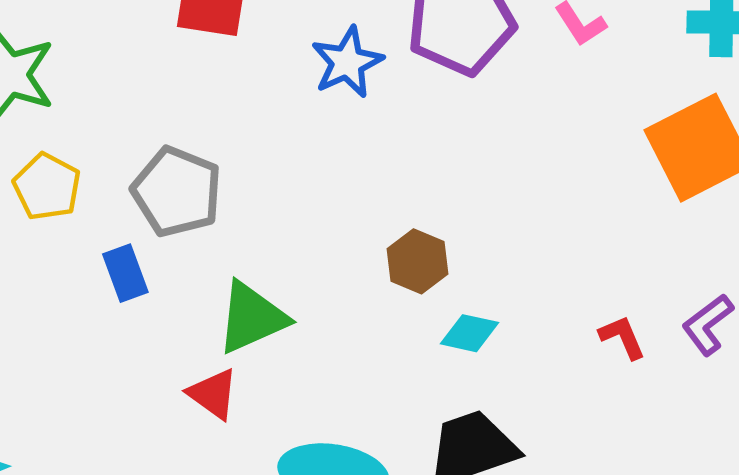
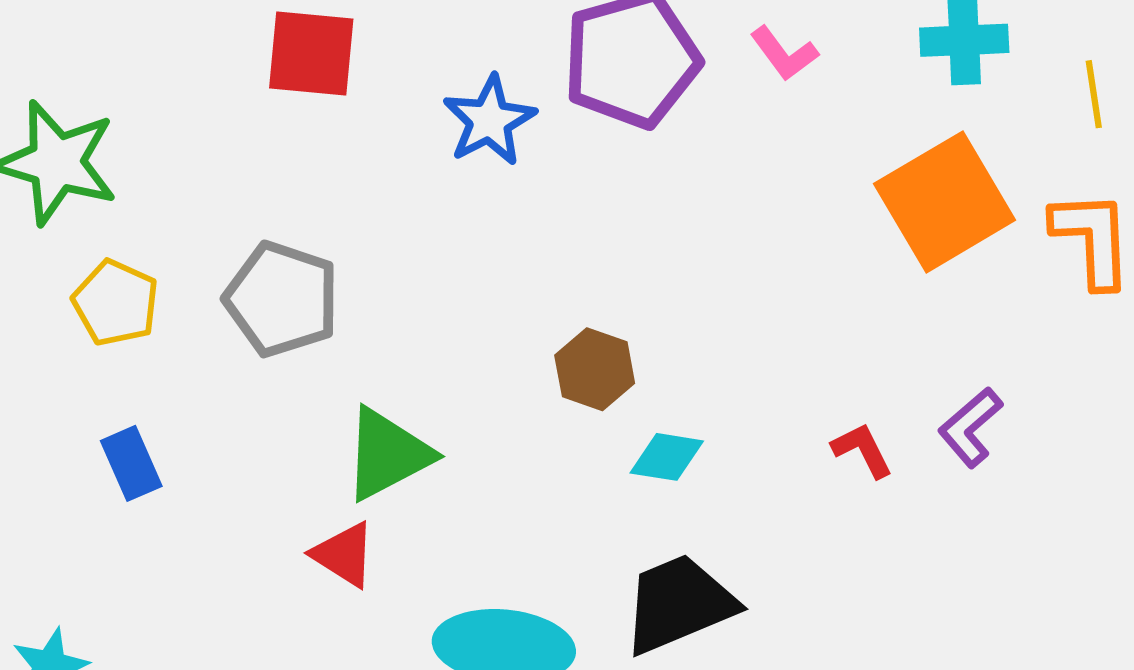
blue rectangle: (125, 273) -> (131, 463), moved

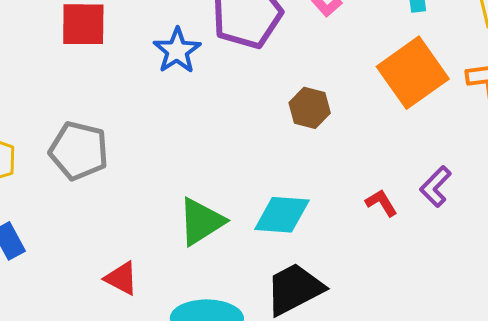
brown hexagon: (595, 369) -> (310, 108), moved
green triangle: (387, 454) -> (201, 222), moved
cyan diamond: (667, 457) -> (282, 215), size x1.5

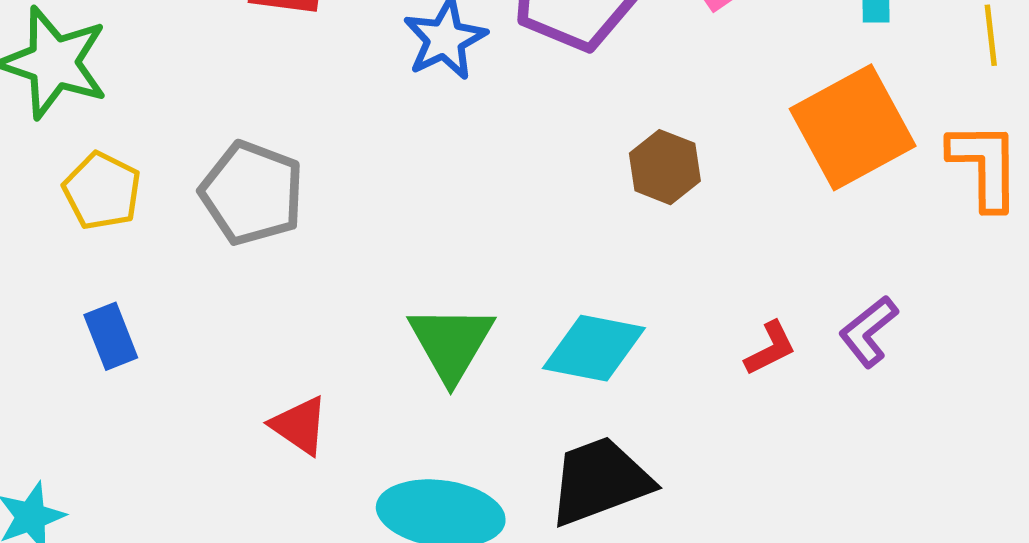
red L-shape: (381, 203) -> (770, 348), turned 88
green triangle: (201, 222) -> (451, 343), turned -34

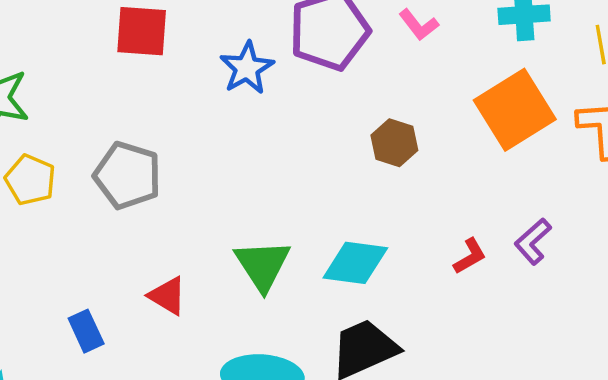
blue rectangle: (111, 336) -> (86, 331), moved
red triangle: (300, 425) -> (167, 296), moved

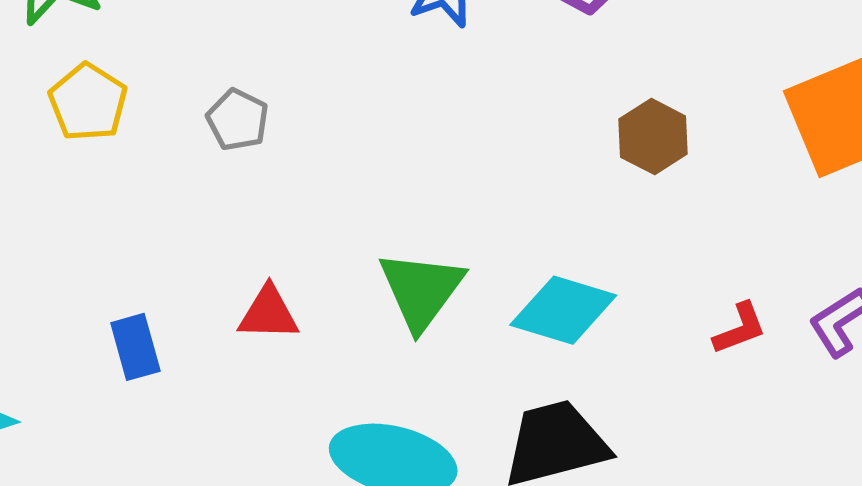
gray pentagon: (128, 175) -> (238, 120), size x0.6
red triangle: (167, 296) -> (268, 313), turned -39

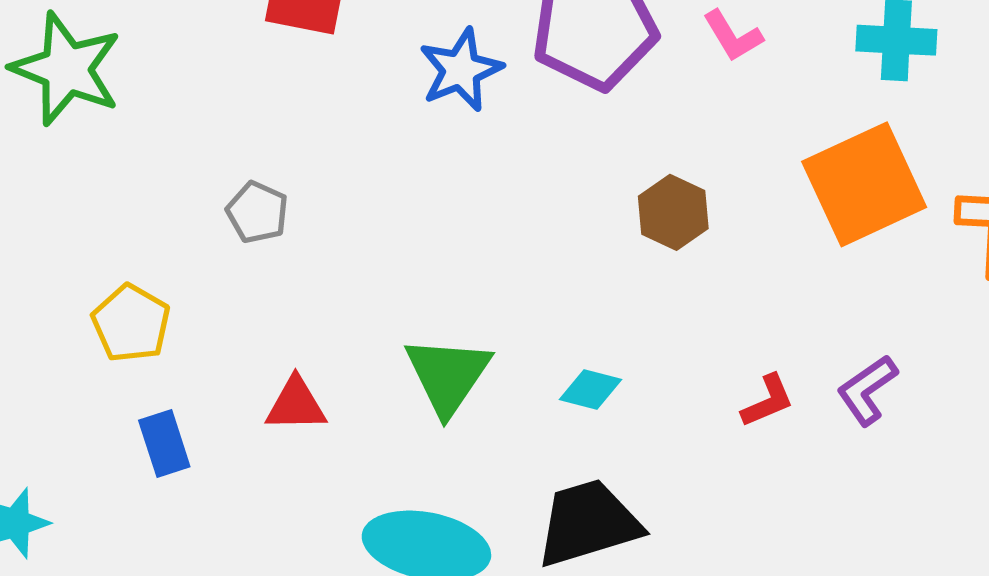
yellow pentagon: (88, 102) -> (131, 323), moved
cyan diamond: (563, 310) -> (591, 389), size x0.6

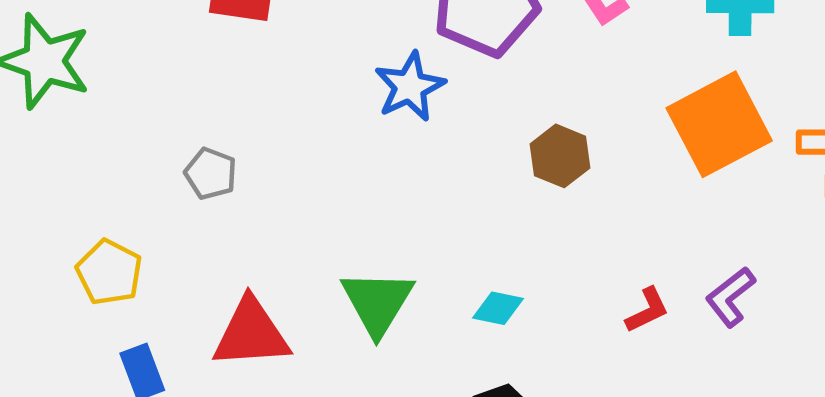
blue star: (461, 70) -> (410, 87), moved
red triangle: (296, 405) -> (251, 333), size x1.5

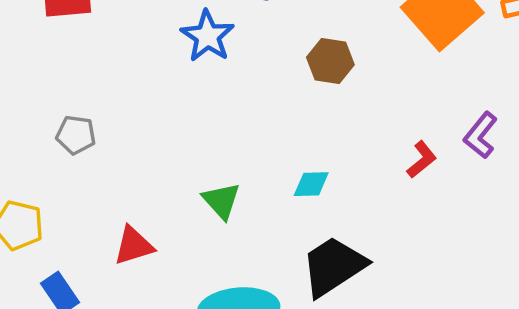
green triangle: (377, 302) -> (221, 201), size x0.7
red triangle: (251, 333) -> (134, 246), size x0.7

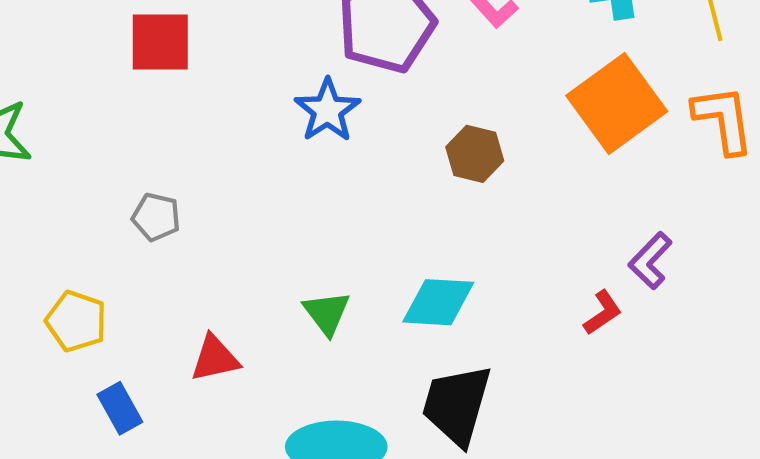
red L-shape: (422, 160) -> (603, 313), moved
cyan diamond: (311, 184) -> (438, 302), size x1.6
black trapezoid: (334, 266) -> (457, 405), turned -46

